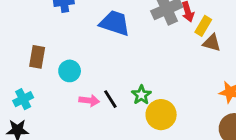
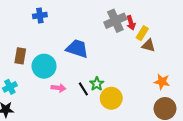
blue trapezoid: (115, 23) -> (77, 49), moved
cyan circle: (70, 71) -> (44, 66), size x1.5
black line: (110, 99) -> (83, 89), moved

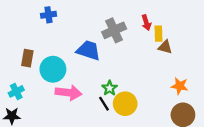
gray cross: (115, 21) -> (114, 30), moved
yellow rectangle: (142, 33) -> (158, 34), turned -32
pink arrow: (58, 88) -> (68, 93), size x1.6
black line: (83, 89) -> (104, 104), moved

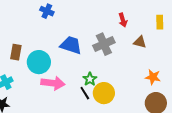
blue cross: (48, 15) -> (47, 11), moved, turned 32
gray cross: (114, 30) -> (104, 44), moved
yellow rectangle: (158, 34) -> (160, 22), moved

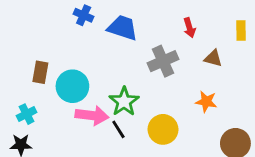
blue trapezoid: (71, 45) -> (123, 28), moved
orange star: (153, 77) -> (206, 102), moved
green star: (90, 79) -> (124, 102), moved, size x1.5
black line: (85, 93) -> (118, 129), moved

